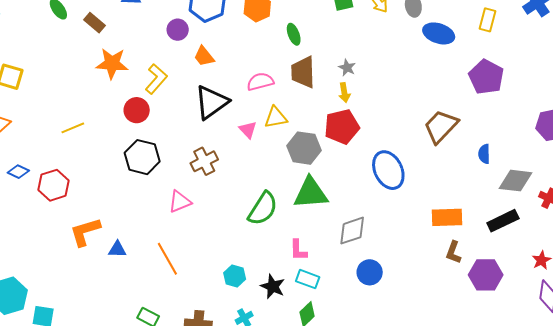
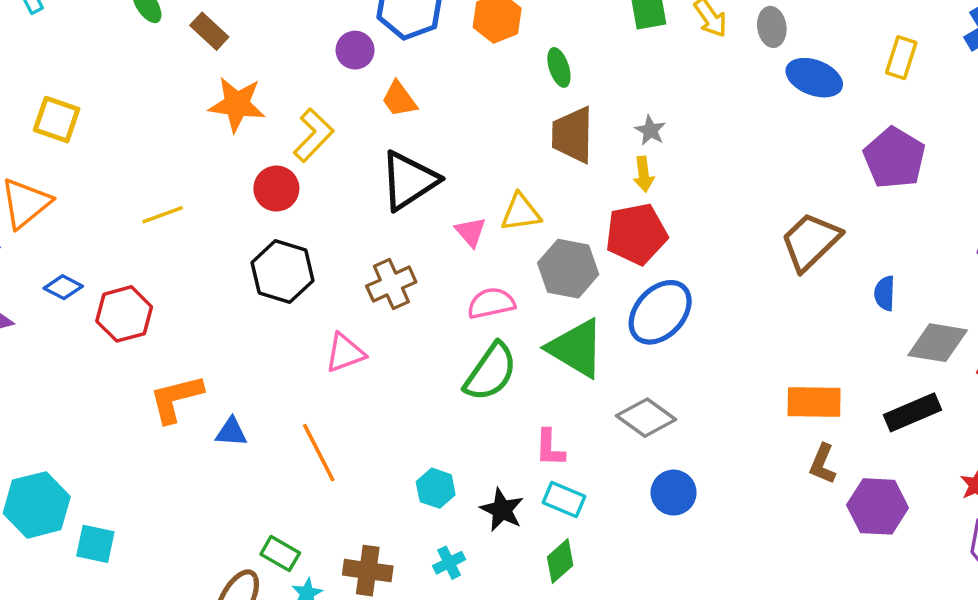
pink semicircle: (260, 82) -> (491, 303), moved
blue ellipse: (388, 170) -> (660, 312), moved, turned 66
green triangle: (311, 193) -> (576, 348), turned 33
gray diamond: (352, 231) -> (646, 418), turned 52

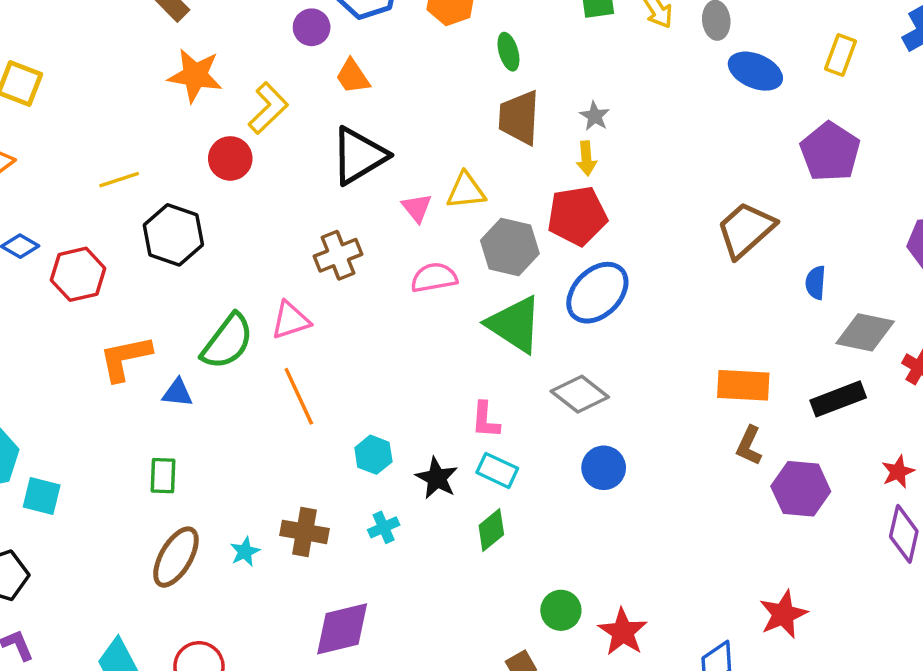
black hexagon: (282, 272) -> (173, 235), moved
green semicircle: (491, 372) -> (227, 341), moved
orange line: (319, 453) -> (299, 396), moved
green rectangle: (280, 554) -> (163, 476), moved, turned 60

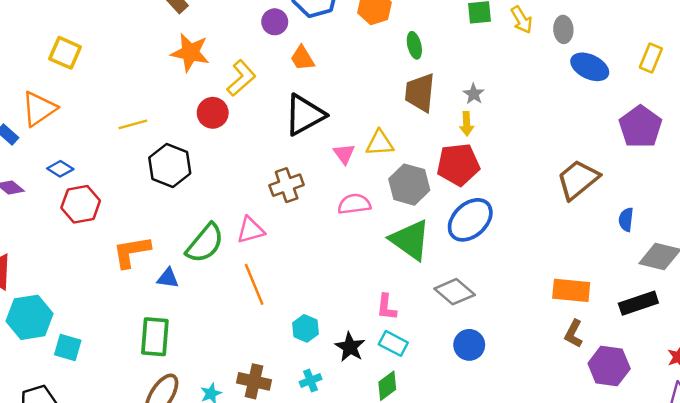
red hexagon: (78, 274) -> (81, 204), moved
green rectangle: (163, 476) -> (155, 337), size x1.5

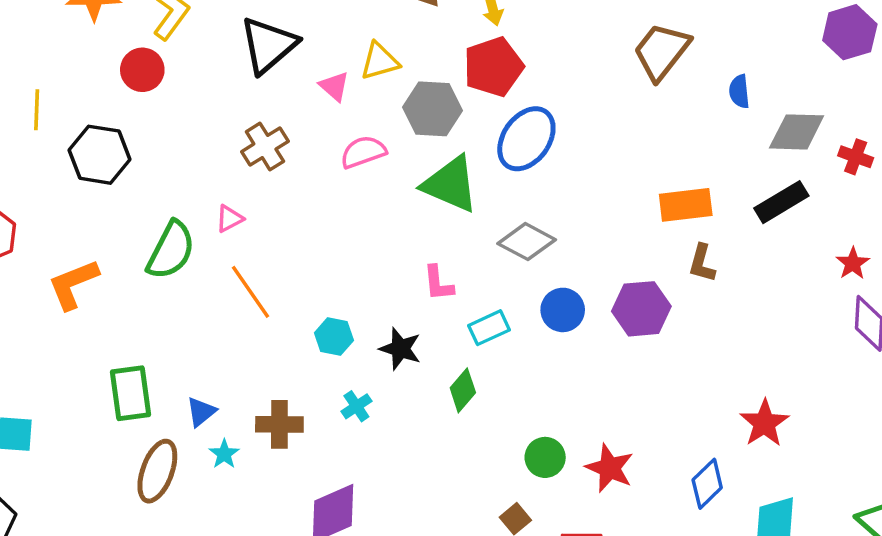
yellow line: (133, 124) -> (37, 110), turned -60
pink triangle: (251, 230) -> (229, 219), size x0.7
blue triangle: (168, 278) -> (201, 412), moved, turned -35
cyan rectangle: (393, 343) -> (489, 328), moved, turned -40
purple hexagon: (609, 366) -> (641, 309), moved

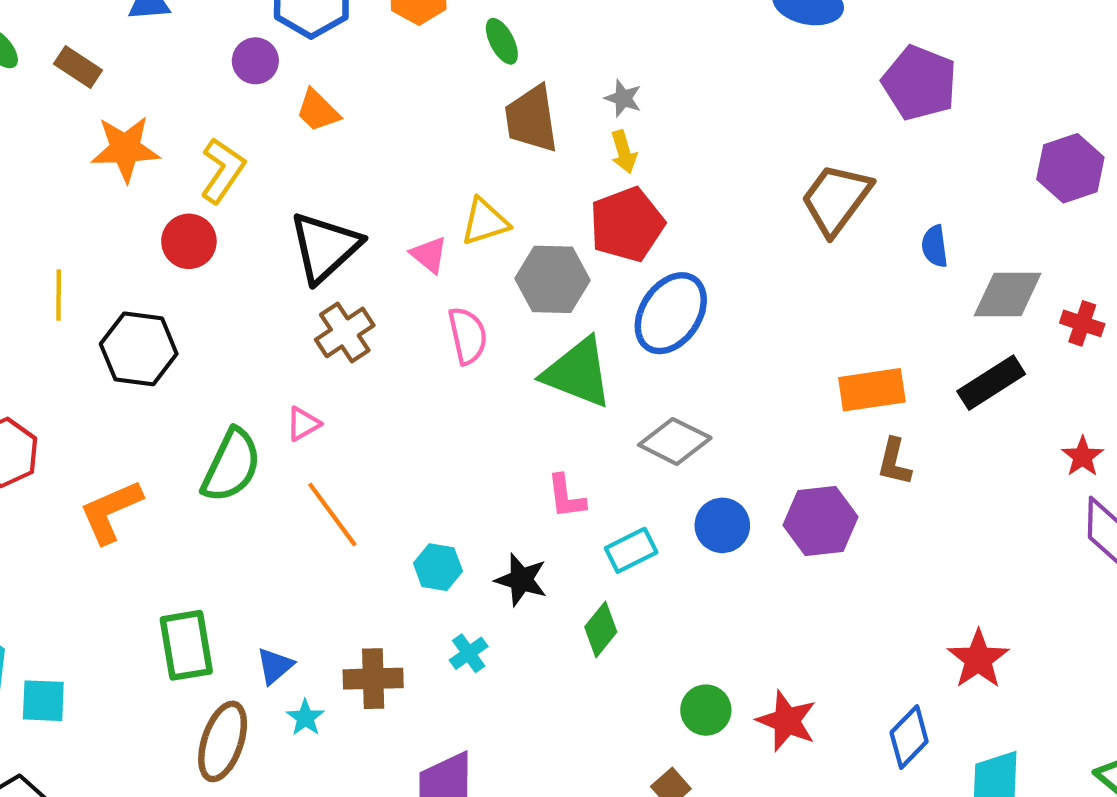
black triangle: (268, 45) -> (325, 247), moved
pink semicircle: (363, 152) -> (468, 336), turned 99

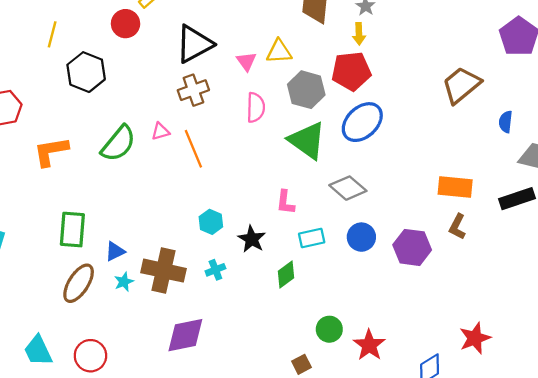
orange line: (332, 514) -> (193, 149), moved
brown cross: (373, 679) -> (163, 271), size x1.4

